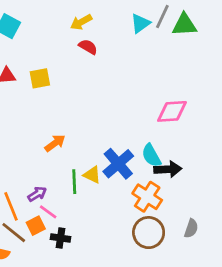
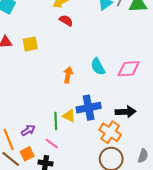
orange arrow: (55, 143) -> (68, 75), moved, turned -42
cyan semicircle: (151, 155) -> (98, 67), moved
blue cross: (118, 164) -> (89, 108), turned 30
pink line: (48, 212) -> (52, 144), moved

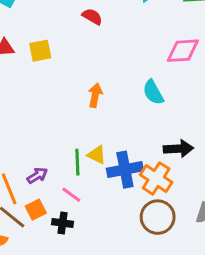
cyan semicircle: (98, 67) -> (153, 92), moved
pink diamond: (129, 69) -> (183, 51), moved
blue cross: (89, 108) -> (125, 170), moved

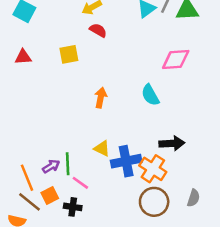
yellow square: (40, 51) -> (69, 54), moved
green line: (77, 162) -> (68, 164), moved

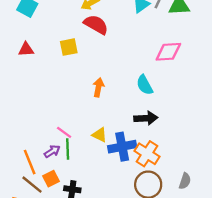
red semicircle: (98, 30) -> (96, 25), size x1.5
black arrow: (172, 143) -> (146, 118), moved
pink line: (80, 183) -> (64, 132), moved

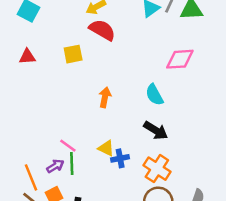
black arrow: (146, 118) -> (156, 130), turned 35
blue cross: (122, 147) -> (120, 158), moved, size x0.6

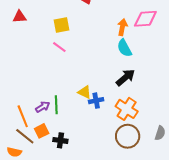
yellow square: (73, 54) -> (61, 25), moved
orange arrow: (105, 97) -> (122, 27), moved
black arrow: (156, 130) -> (125, 77), turned -72
pink line: (68, 146) -> (59, 47), moved

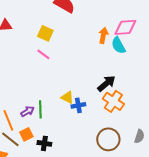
yellow square: (61, 25) -> (45, 33), turned 35
cyan semicircle: (124, 48) -> (118, 45), moved
orange cross: (127, 109) -> (113, 101), moved

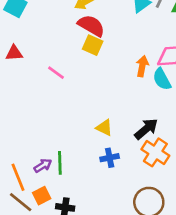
yellow square: (45, 33) -> (93, 45), moved
pink line: (43, 54) -> (56, 73), moved
yellow triangle: (67, 97) -> (104, 128), moved

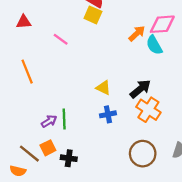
orange arrow: (142, 66) -> (137, 33), turned 36
orange line: (18, 177) -> (27, 72), moved

